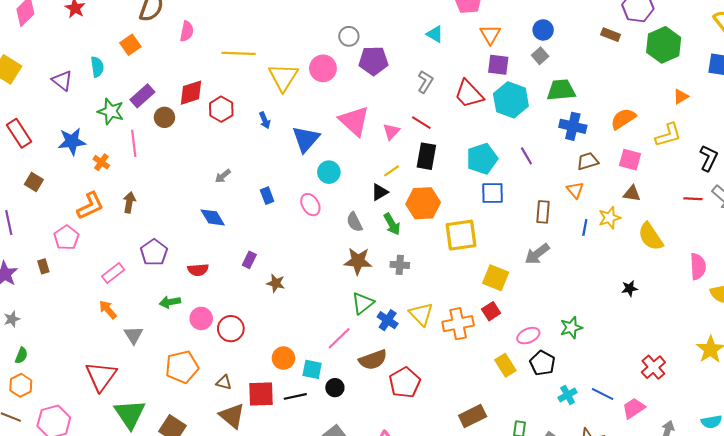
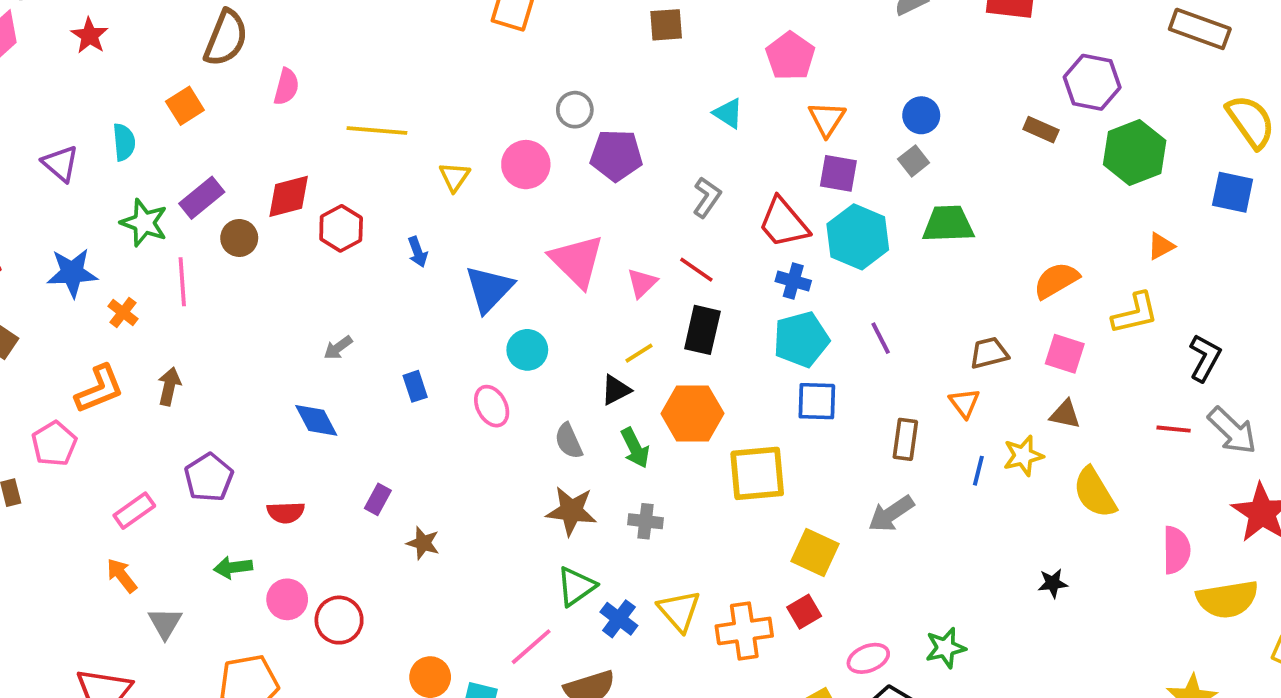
yellow triangle: (283, 77) -> (454, 177), size x0.6
blue cross: (573, 126) -> (793, 281), moved, size x0.7

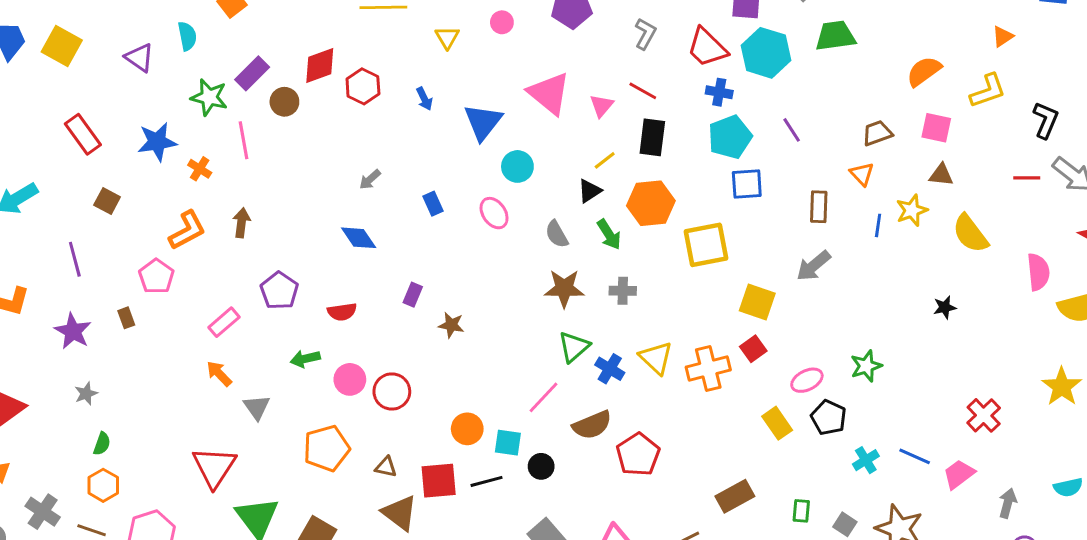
pink circle: (526, 165) -> (502, 22), size x0.6

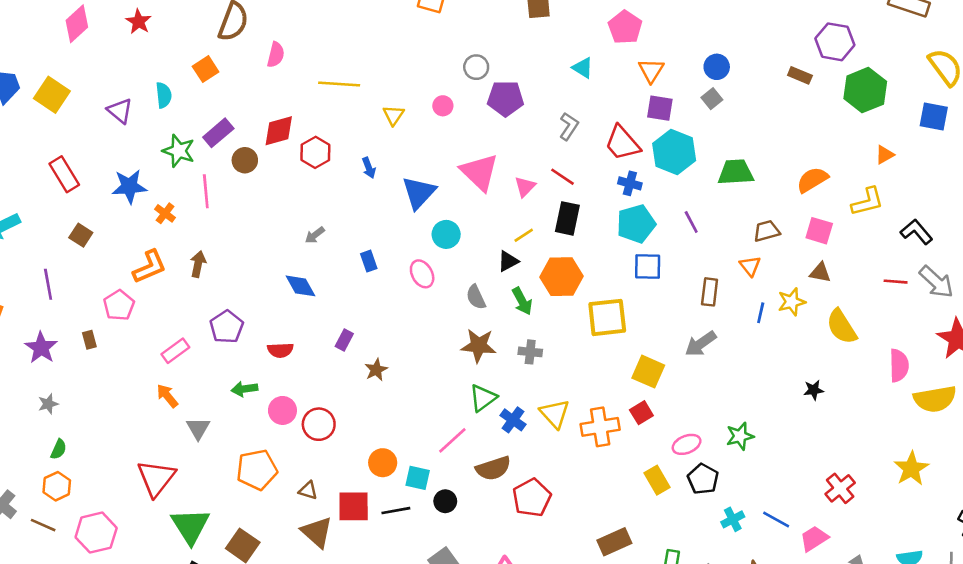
green trapezoid: (835, 36) -> (736, 172), moved
black L-shape: (1046, 120) -> (916, 232), turned -68
brown star: (451, 325) -> (376, 370), turned 30

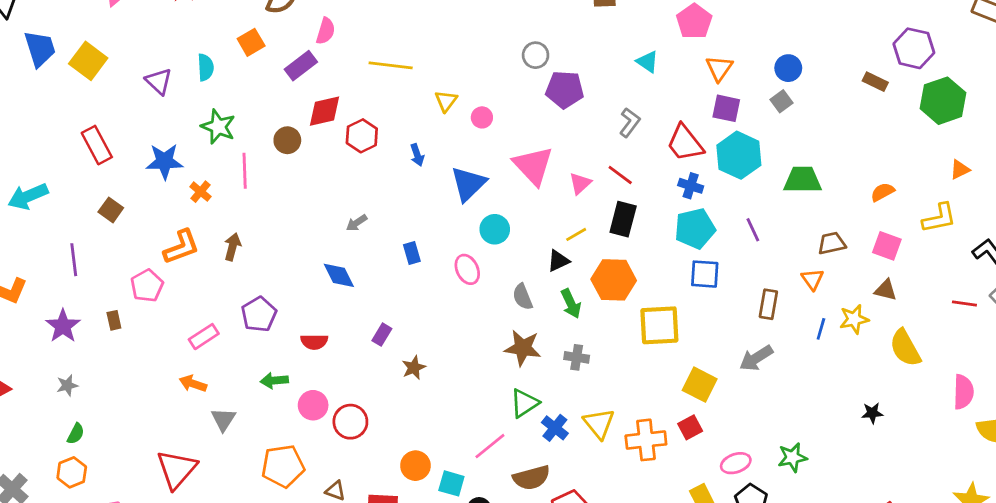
pink circle: (443, 106) -> (482, 117), moved
purple rectangle: (218, 133) -> (301, 66), moved
orange semicircle: (812, 180) -> (883, 192), size x0.7
orange arrow: (167, 396) -> (193, 384), turned -35

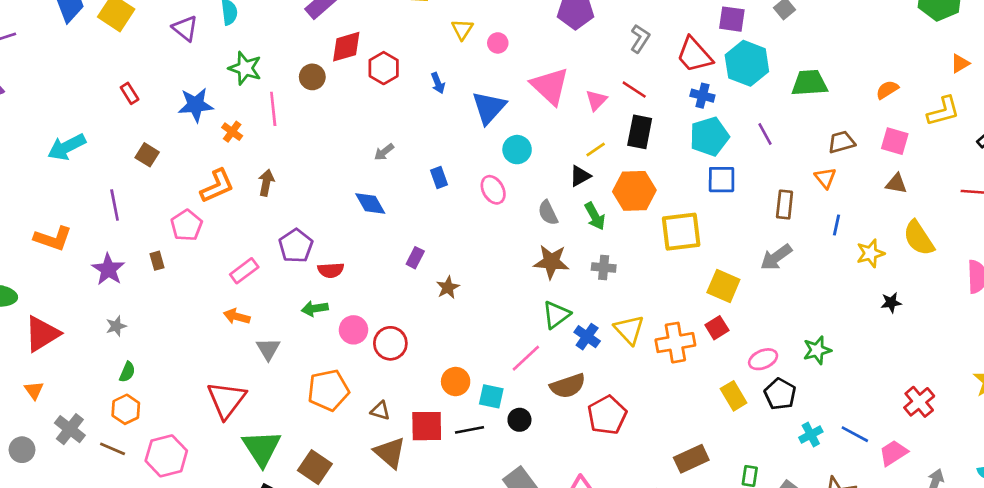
red rectangle: (97, 145) -> (130, 93), size x0.6
yellow star: (854, 319) -> (870, 253), moved
red semicircle: (314, 342) -> (331, 270), moved

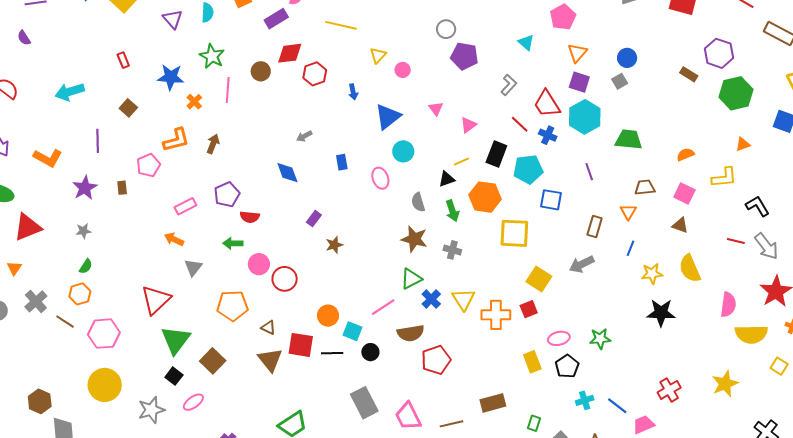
pink triangle: (550, 86) -> (436, 109), size x0.5
red line: (634, 90) -> (520, 124), moved
cyan pentagon: (709, 136) -> (528, 169), moved
black star: (891, 303) -> (661, 313), size x1.8

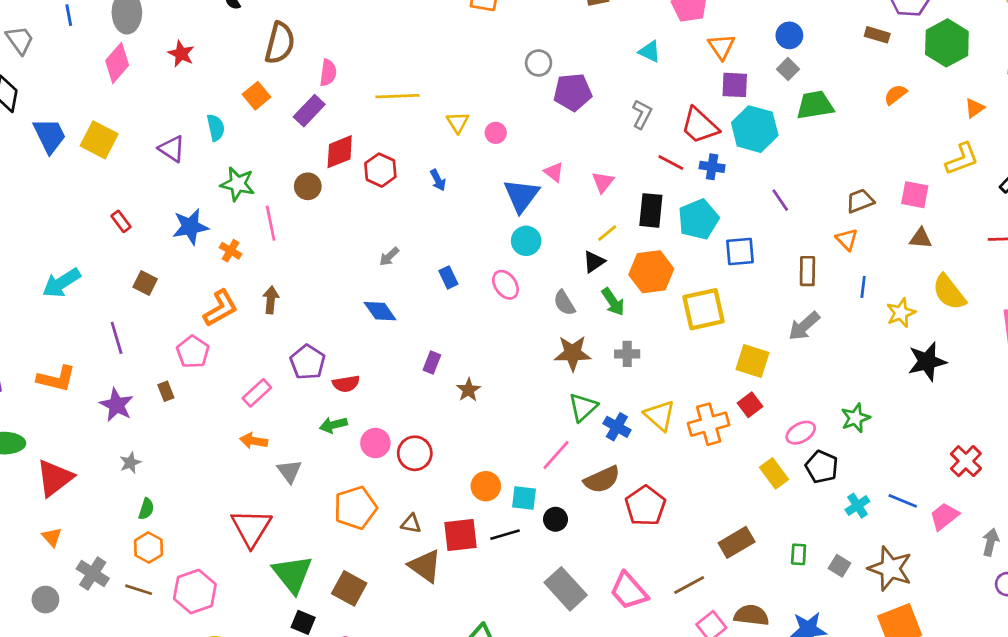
blue triangle: (388, 117) -> (521, 196), moved
green trapezoid: (629, 140) -> (815, 105), moved
orange semicircle: (685, 154) -> (895, 95), moved

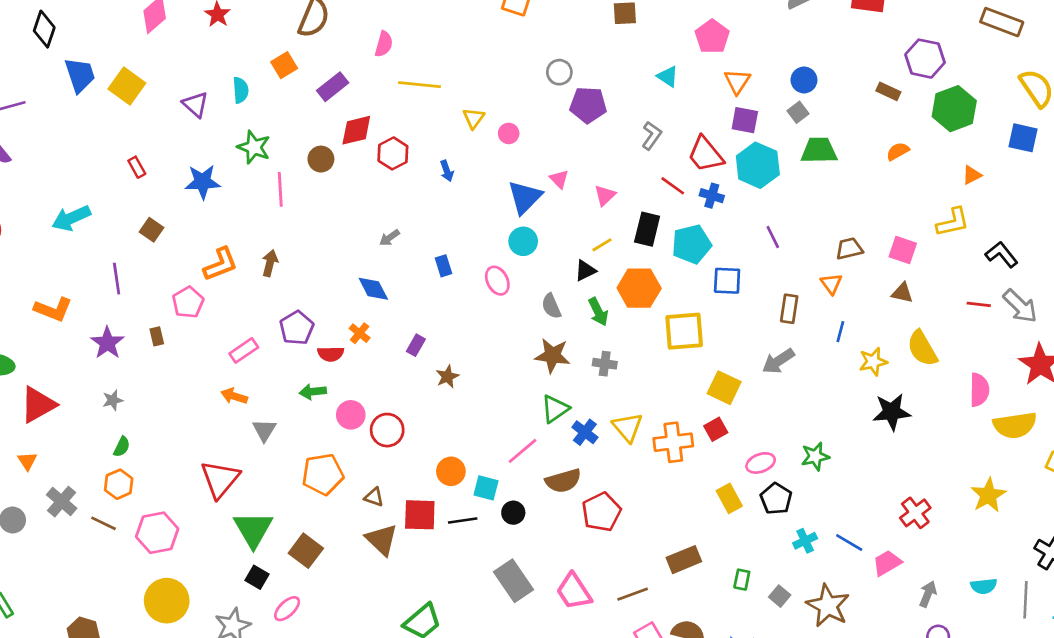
pink semicircle: (328, 73) -> (384, 44), moved
orange cross: (231, 251) -> (360, 333), moved

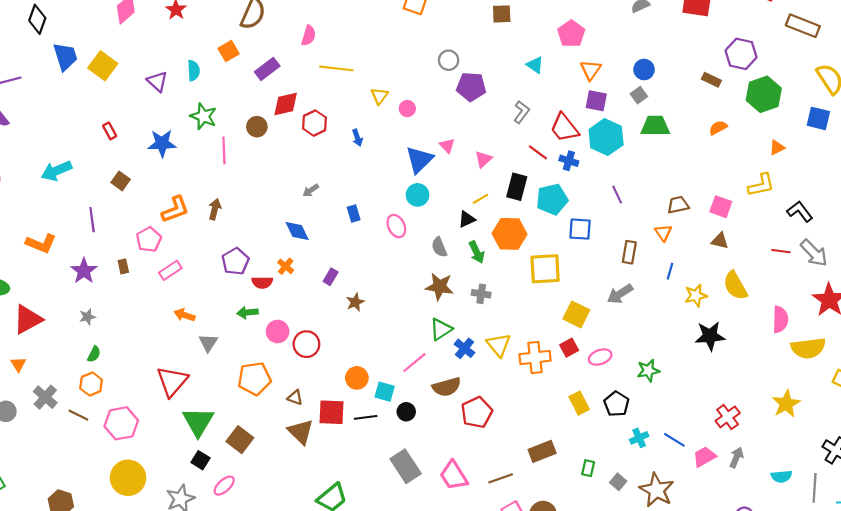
pink rectangle: (244, 350) -> (170, 270), moved
pink ellipse: (761, 463) -> (600, 357), moved
gray arrow: (928, 594) -> (736, 457), moved

